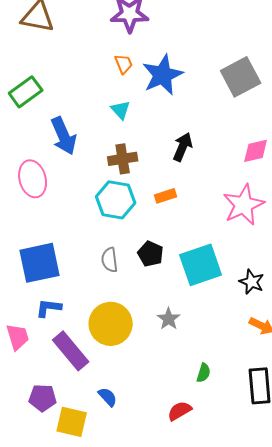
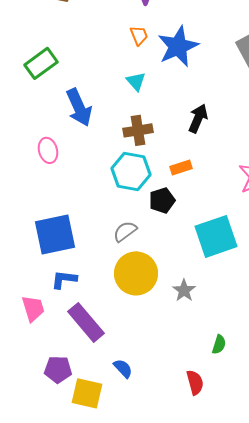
pink ellipse: (33, 179) -> (48, 150), size x0.7
black pentagon: (151, 254) -> (162, 200), moved, turned 30
gray semicircle: (110, 260) -> (125, 231), turned 60
yellow circle: (111, 324) -> (136, 273), moved
red semicircle: (180, 411) -> (195, 382), turned 105

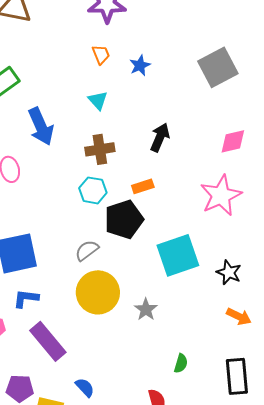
blue star: (178, 46) -> (140, 65), size x0.5
cyan hexagon: (131, 171) -> (93, 190), size x0.7
black pentagon: (162, 200) -> (124, 219), size x1.5

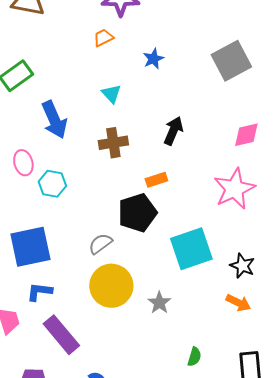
orange trapezoid: (101, 54) -> (103, 38), moved, turned -95
cyan hexagon: (93, 190) -> (52, 184), moved
orange arrow: (239, 316) -> (238, 303), moved

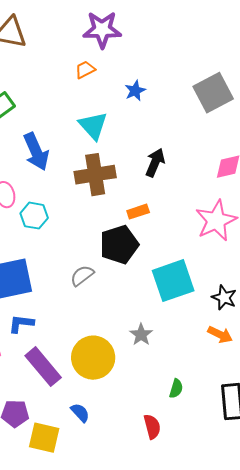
cyan triangle: (111, 94) -> (93, 126), size x1.5
brown cross: (113, 143) -> (95, 175), size x1.4
yellow circle: (111, 286) -> (93, 358), moved

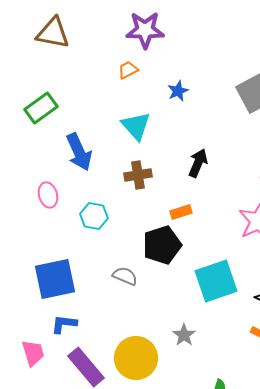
brown cross: (95, 175) -> (138, 175), size x0.7
cyan hexagon: (34, 216) -> (94, 216), moved
gray semicircle: (82, 276) -> (125, 276), turned 60

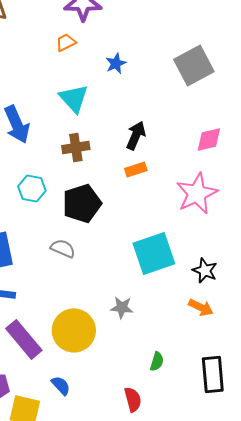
orange rectangle: (181, 212) -> (136, 169), moved
black pentagon: (162, 245) -> (82, 203), moved
gray star: (184, 335) -> (122, 307), turned -30

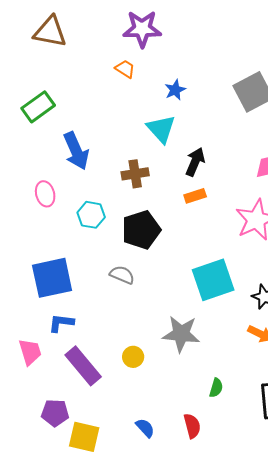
orange trapezoid: (66, 42) -> (125, 69), turned 60
cyan triangle: (74, 98) -> (161, 129), moved
gray star: (122, 307) -> (181, 334), size x1.6
yellow circle: (74, 330) -> (133, 357), size x0.5
blue semicircle: (61, 385) -> (145, 428), moved

